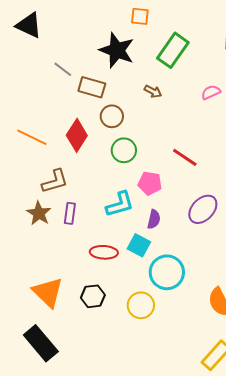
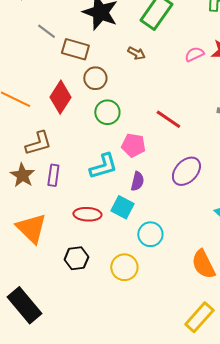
cyan circle: (167, 272) -> (150, 234), size x0.7
orange triangle: (48, 292) -> (31, 228), moved

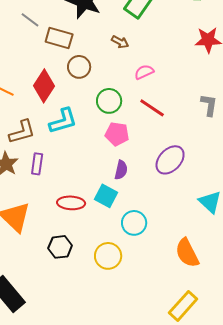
pink semicircle: (194, 54) -> (144, 72), moved
green circle: (107, 112) -> (109, 101), moved
cyan L-shape: (103, 166) -> (63, 121), moved

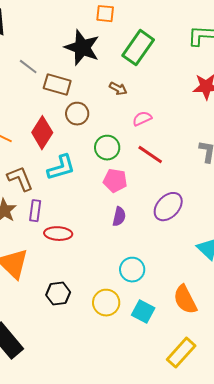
brown L-shape: (22, 132) -> (20, 179), turned -96
cyan square: (106, 196) -> (143, 312), moved
red ellipse: (71, 203) -> (58, 234), moved

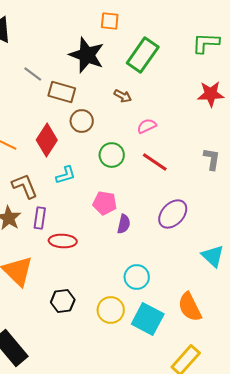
cyan L-shape: (61, 168) -> (66, 175), size x0.7
pink pentagon: (115, 181) -> (105, 203), moved
cyan square: (143, 312) -> (148, 319), size x1.4

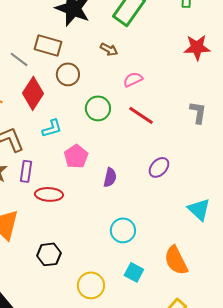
gray line: (33, 74) -> (19, 59), moved
pink pentagon: (105, 203) -> (76, 156), moved, turned 30
purple ellipse: (173, 214) -> (159, 167), size x0.7
yellow circle: (111, 310) -> (91, 285), moved
cyan square: (148, 319) -> (134, 272), size x0.6

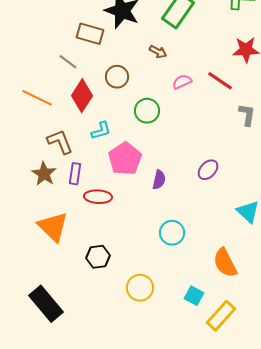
brown rectangle: (48, 45) -> (90, 34), moved
red line: (141, 115) -> (220, 81), moved
pink pentagon: (76, 156) -> (125, 159), size x1.4
cyan square: (134, 272) -> (194, 296), moved

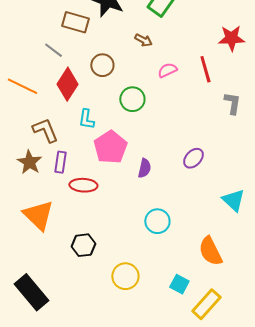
red line: (220, 81) -> (205, 69), turned 40
cyan L-shape: (101, 131) -> (86, 119), turned 115

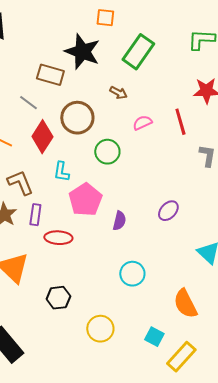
brown circle: (102, 65) -> (77, 118), size x1.4

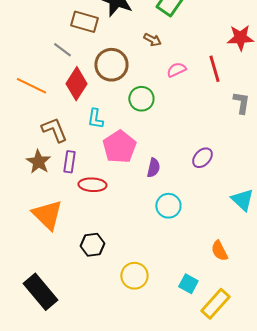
cyan circle: (132, 274) -> (168, 206), moved
orange semicircle: (185, 304) -> (219, 251), size x0.7

